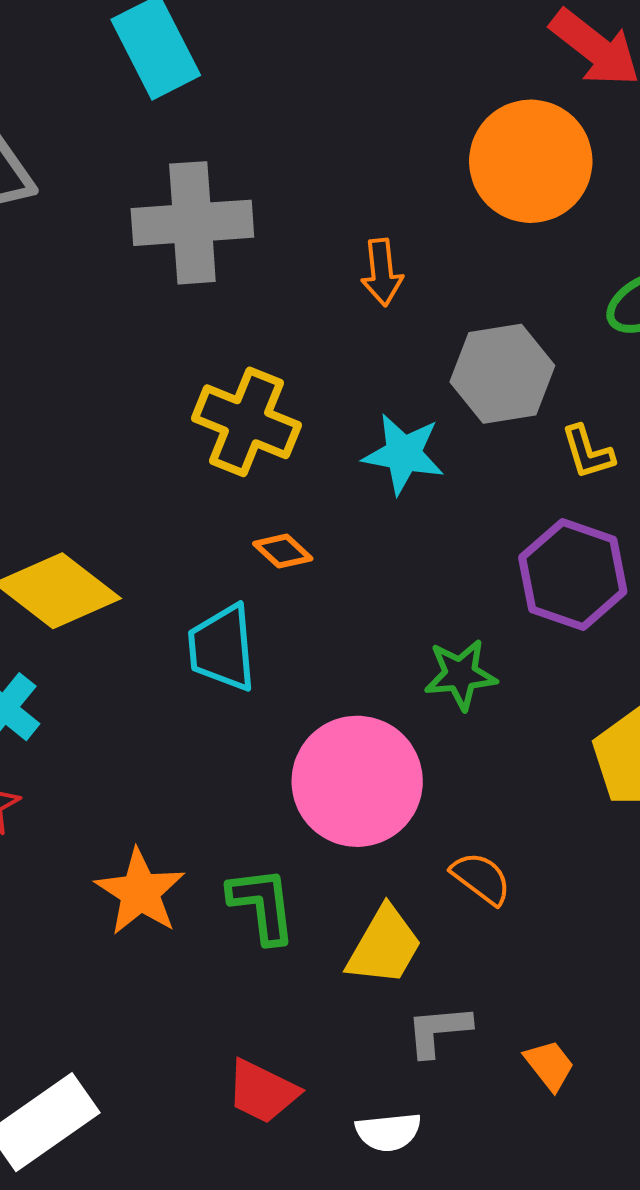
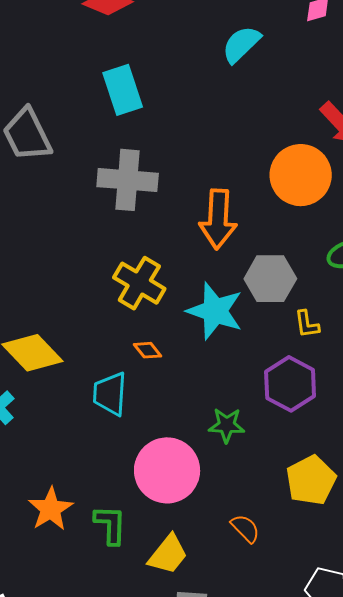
orange arrow: (382, 272) -> (218, 219), size x1.8
cyan star: (403, 454) -> (215, 311), size x1.4
orange semicircle: (481, 878) -> (245, 528), moved

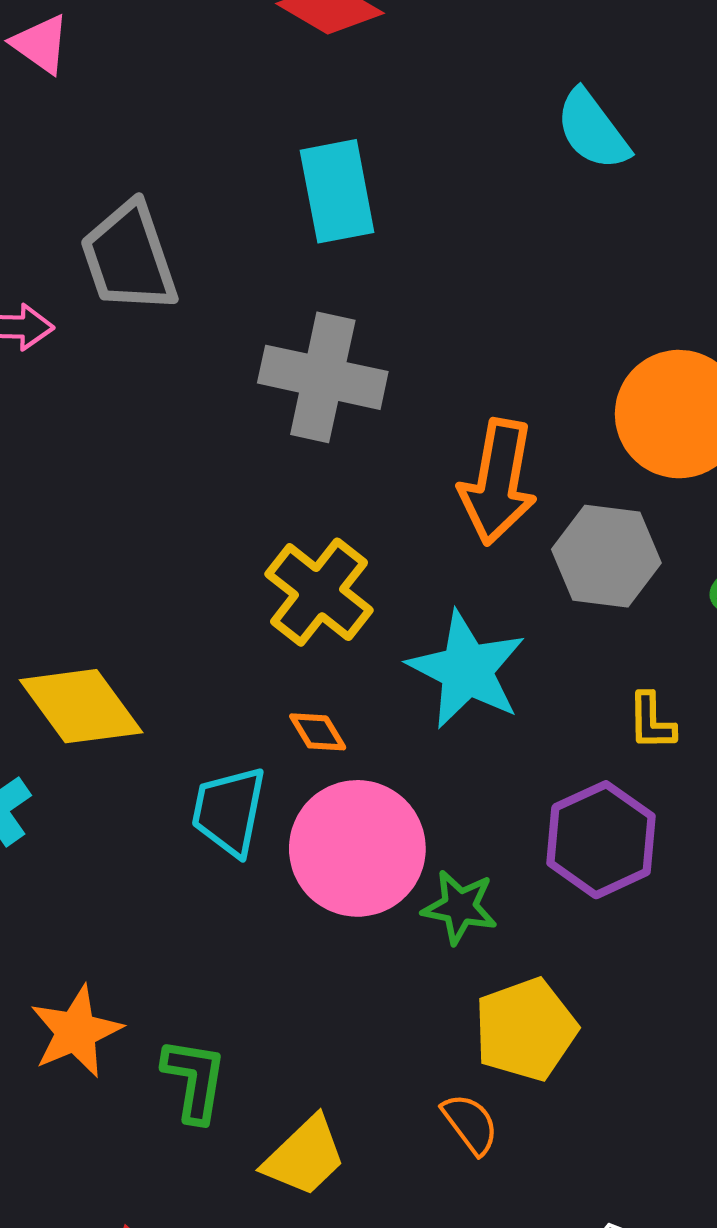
cyan semicircle: (241, 44) -> (593, 130), turned -90
gray hexagon: (270, 279) -> (606, 556), moved
pink circle: (167, 470) -> (357, 848), moved
yellow pentagon: (311, 480) -> (526, 1029), moved

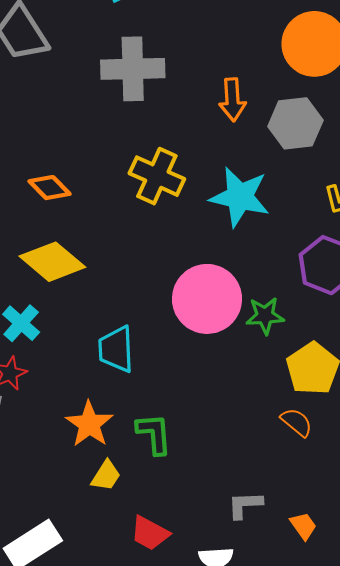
orange arrow: (498, 482) -> (232, 100), size x0.7
orange diamond: (318, 732) -> (49, 188), moved, size x1.4
cyan trapezoid: (229, 811) -> (116, 349), moved
yellow trapezoid: (305, 1156) -> (106, 476), moved, size x0.7

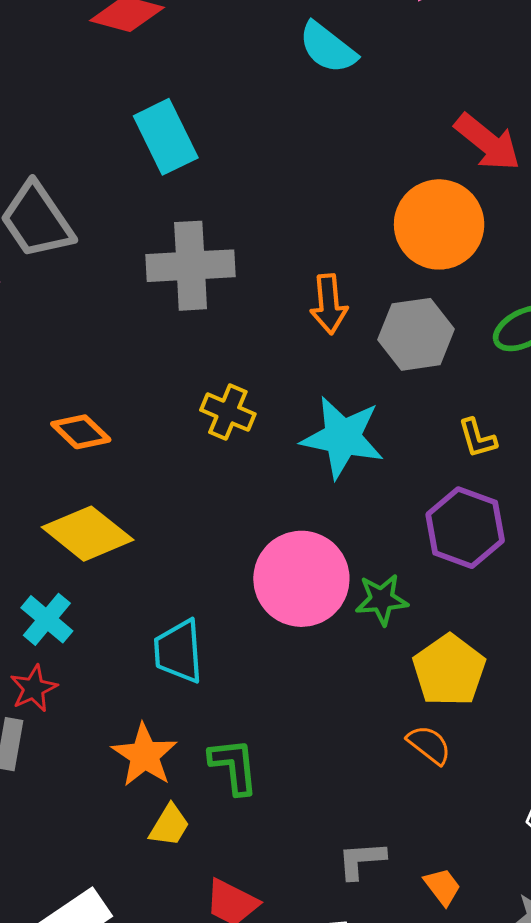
yellow cross: (157, 176) -> (228, 412), size x0.7

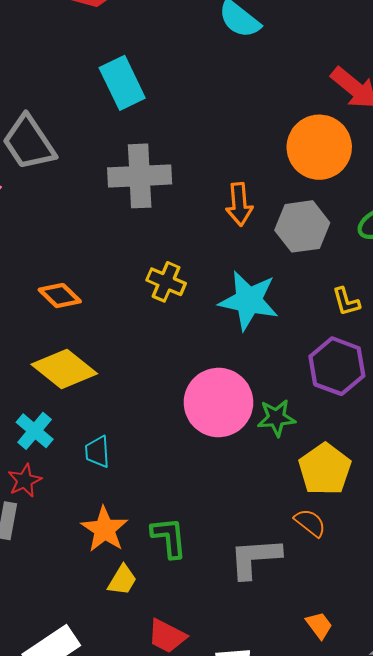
cyan trapezoid: (178, 651) -> (97, 452), moved, size x0.7
gray L-shape: (361, 860) -> (255, 558), moved, size x1.5

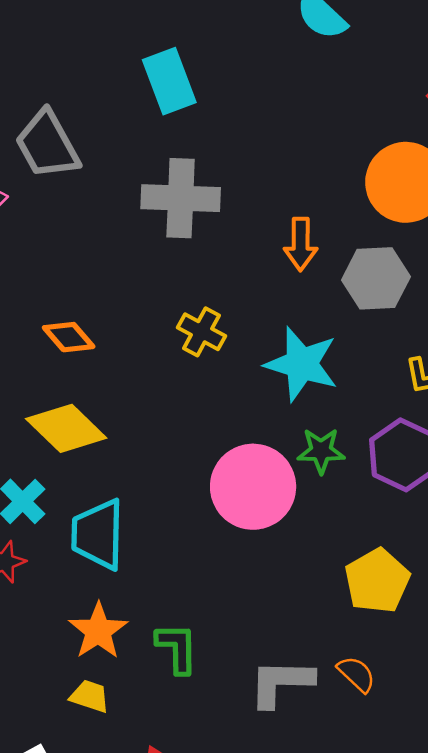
green star: (276, 418) -> (321, 451), moved
cyan trapezoid: (97, 452) -> (98, 534), size x1.8
orange semicircle: (310, 523) -> (356, 674), moved
yellow trapezoid: (122, 580) -> (90, 696), moved, turned -108

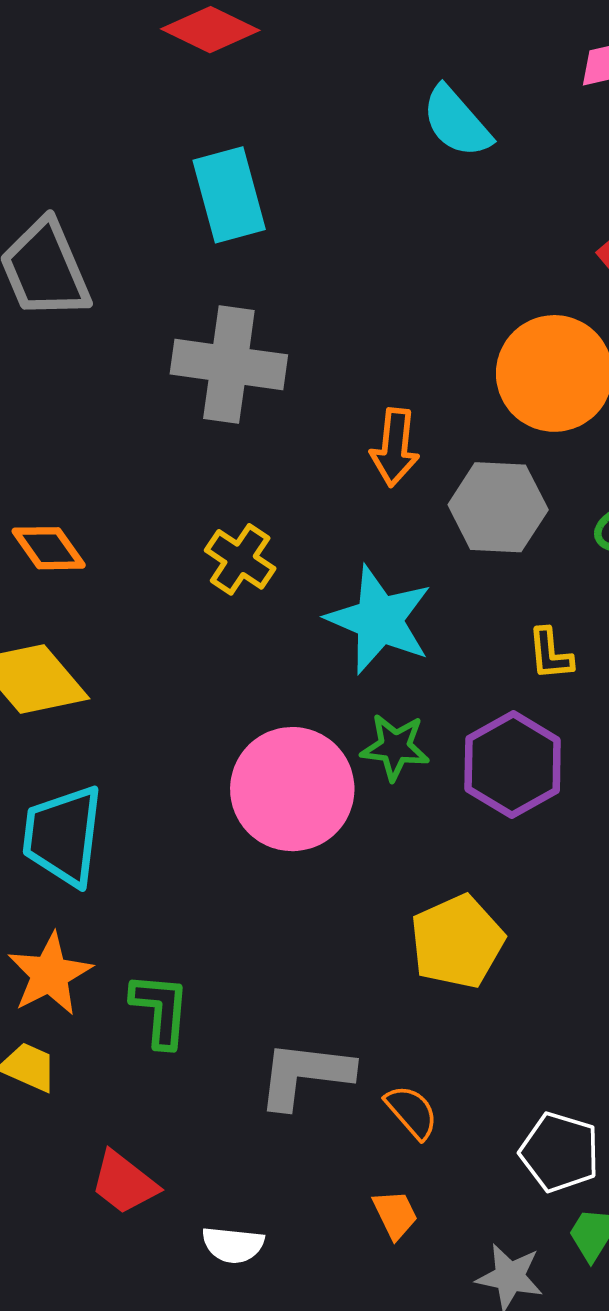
orange semicircle: (356, 674) -> (412, 1112), moved

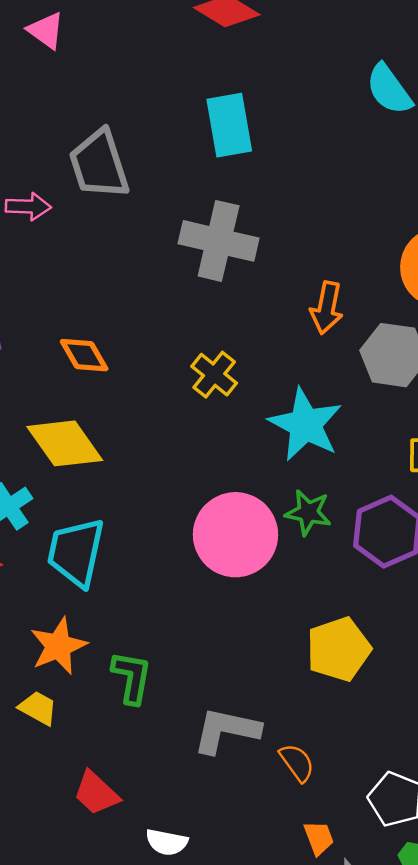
orange trapezoid: (395, 1214) -> (319, 838), moved

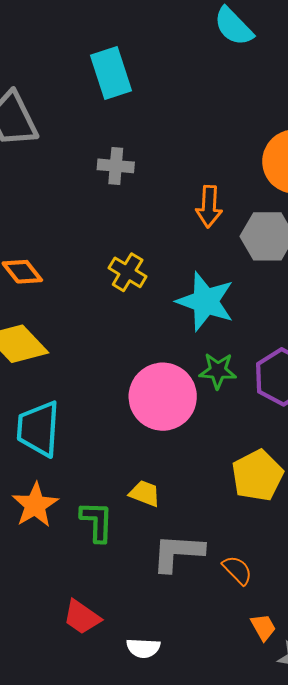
gray cross: (219, 241) -> (116, 166), size x0.6
yellow trapezoid: (38, 708) -> (145, 493), moved

